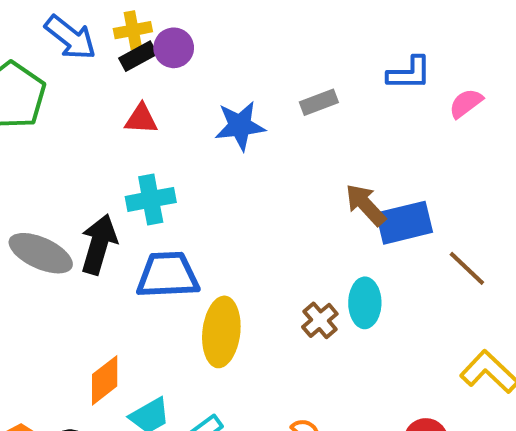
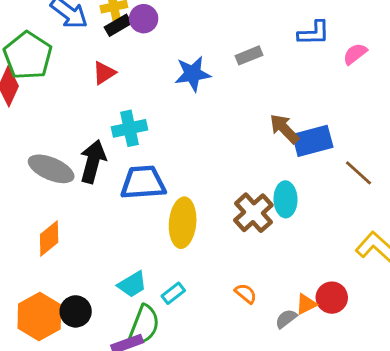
red triangle: (141, 119) -> (104, 73), moved, turned -35
brown cross: (320, 320) -> (253, 213), size x1.5
orange diamond: (105, 380) -> (49, 238), moved

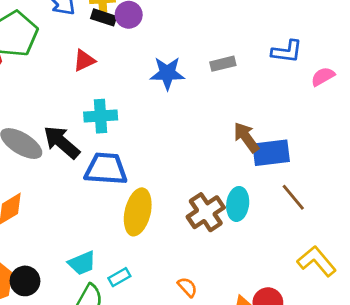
black rectangle: (118, 25) -> (104, 17), turned 40
black arrow: (93, 162) -> (62, 142), turned -72
brown line: (358, 173) -> (293, 197), moved

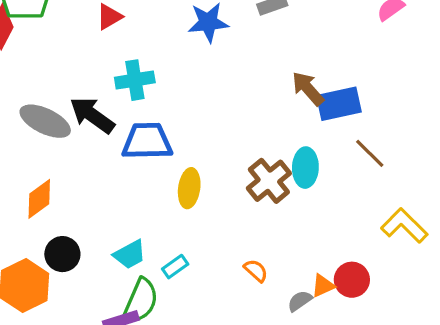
yellow ellipse: (138, 212) -> (189, 188), size x0.7
black circle: (25, 281) -> (62, 254), moved

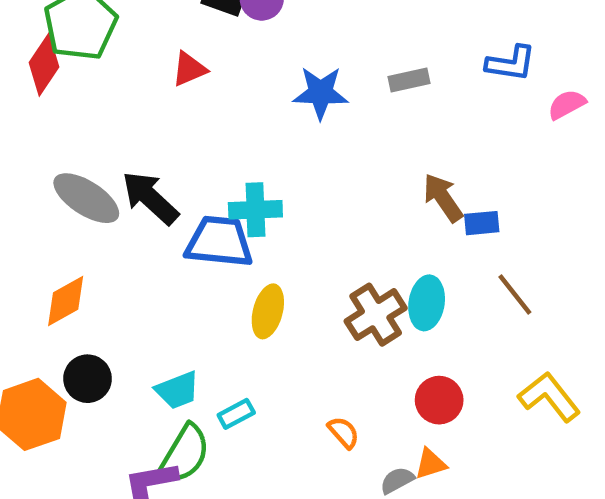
cyan cross: (135, 80) -> (255, 210), moved
blue rectangle: (339, 104) -> (482, 223), size x0.6
red circle: (352, 280) -> (439, 400), moved

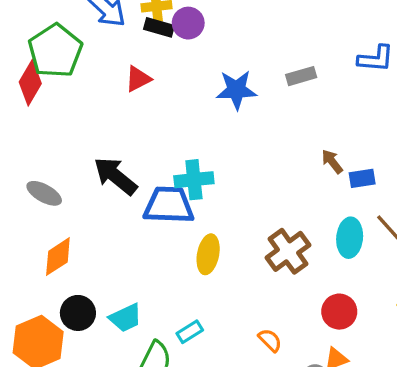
gray ellipse: (86, 198) -> (44, 193), moved, size x0.7
brown arrow: (443, 198) -> (332, 162), size x0.7
cyan ellipse: (427, 303) -> (350, 238), moved
cyan trapezoid: (177, 390) -> (125, 318), moved

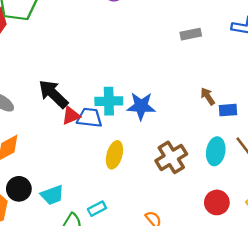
red triangle: (138, 79) -> (71, 116), moved
blue star: (236, 90) -> (141, 106), moved
blue trapezoid: (169, 205) -> (89, 118), size x0.7
red circle: (339, 312) -> (217, 202), moved

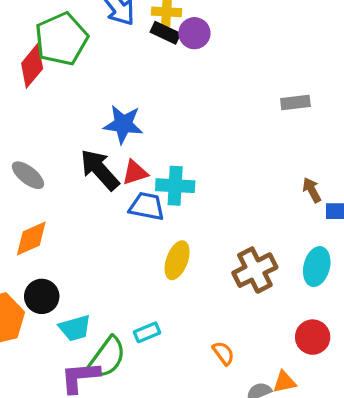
blue star: (141, 106) -> (123, 124), moved
red triangle: (71, 116) -> (135, 173), moved
cyan trapezoid: (52, 195) -> (75, 328), moved

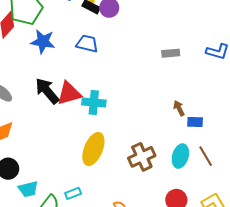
blue star: (123, 124) -> (43, 42), moved
red triangle: (135, 173) -> (69, 93), size x1.5
blue trapezoid: (147, 206) -> (87, 44), moved
yellow ellipse: (177, 260) -> (93, 149), size x1.4

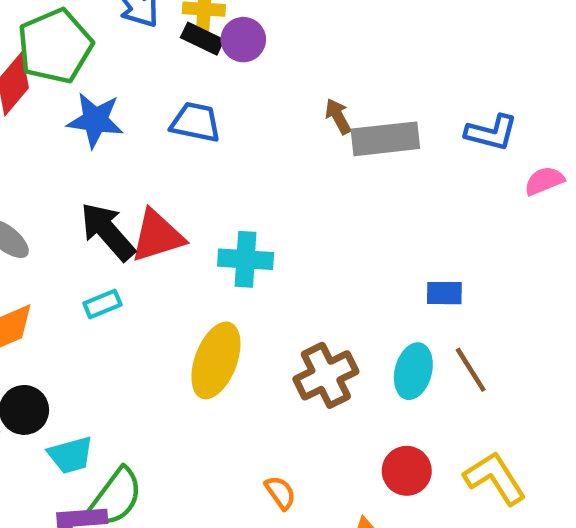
gray rectangle: (171, 53) -> (385, 139), size x1.6
cyan cross: (94, 102) -> (246, 259), moved
brown arrow: (179, 108) -> (338, 116), moved
cyan rectangle: (73, 193) -> (102, 304), moved

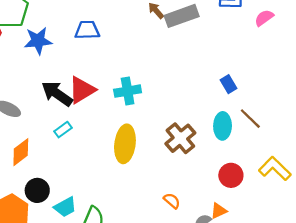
blue rectangle: (444, 293) -> (229, 84), turned 72

